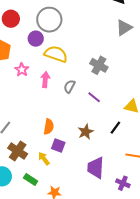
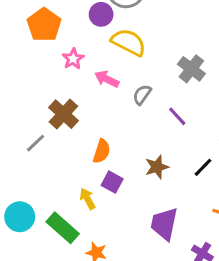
pink arrow: (45, 80) -> (107, 79), turned -77
brown cross: (18, 151) -> (63, 114), moved
green rectangle: (31, 180) -> (63, 228), size x1.5

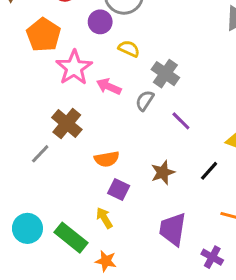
yellow semicircle: (129, 42) -> (129, 49), size x0.6
pink star: (73, 59) -> (74, 68), size x1.6
gray cross: (191, 69) -> (165, 74), moved
orange semicircle: (102, 151) -> (107, 159), turned 65
yellow arrow: (87, 199) -> (104, 218), moved

